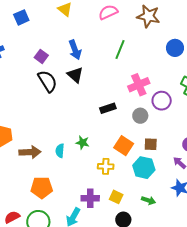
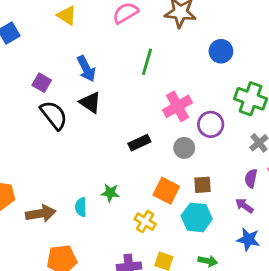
yellow cross: (106, 166) -> (145, 222), turned 35

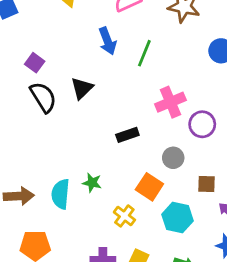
blue arrow: (86, 69) -> (107, 41), moved
black triangle: (90, 102) -> (82, 88), turned 35
gray circle: (184, 148) -> (173, 158), moved
brown square: (202, 185) -> (207, 184), moved
cyan semicircle: (81, 207) -> (61, 194), size x1.5

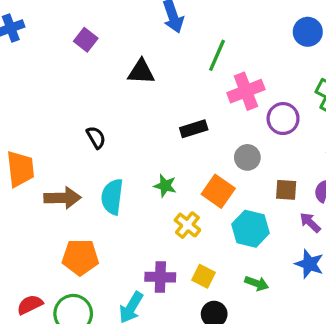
green line: (144, 53) -> (217, 55), moved
black triangle: (82, 88) -> (141, 72), turned 45
black semicircle: (43, 97) -> (96, 137), moved, size x0.6
green star: (92, 183) -> (165, 186), moved

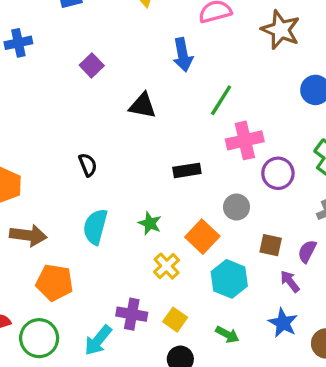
brown arrow: (62, 198) -> (28, 235), moved

